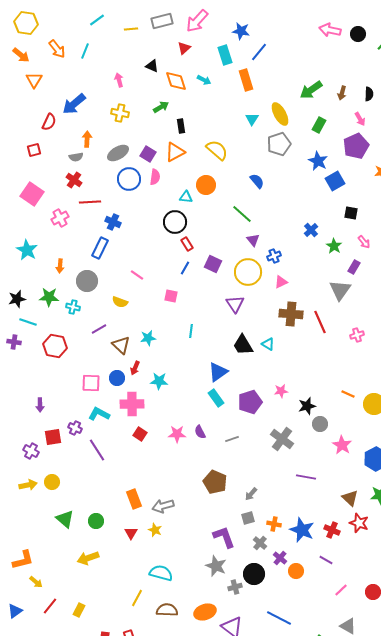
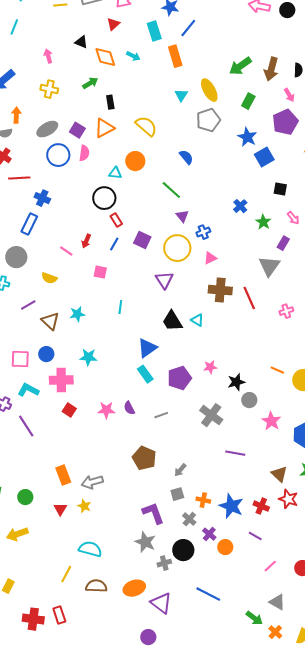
brown arrow: (342, 93) -> (271, 69), size x1.6
red arrow: (135, 368) -> (86, 241), moved

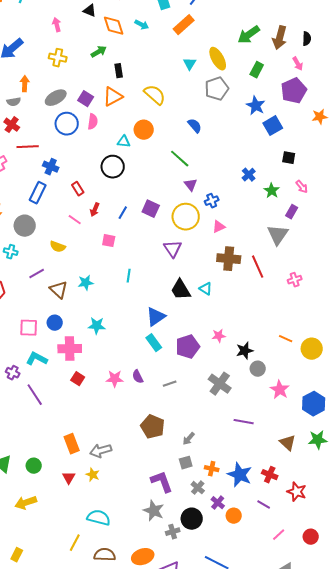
orange rectangle: (175, 56) -> (184, 25), turned 65
red rectangle: (116, 220) -> (78, 189), moved
red star: (288, 499) -> (297, 492), moved

